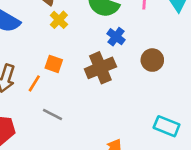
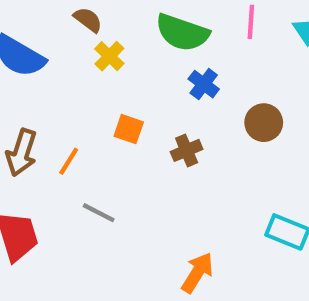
orange square: (54, 64) -> (129, 129), moved
brown cross: (100, 68) -> (187, 150), moved, size x0.6

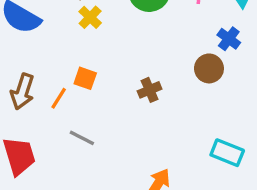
blue cross: (204, 84) -> (229, 39), moved
orange square: (129, 129) -> (85, 78), moved

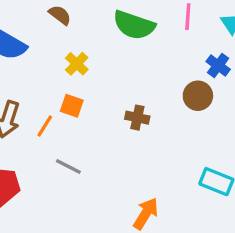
yellow cross: (90, 17) -> (77, 64), moved
brown cross: (150, 90) -> (137, 118), turned 35

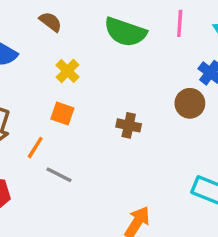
orange line: (45, 126) -> (35, 148), moved

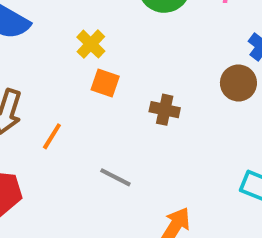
orange square: (62, 114) -> (105, 83), moved
gray line: (59, 175) -> (115, 177), moved

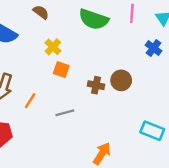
brown circle: (238, 83) -> (121, 80), moved
gray line: (115, 177) -> (65, 113), moved, turned -42

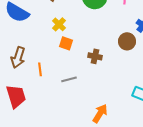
brown circle: (121, 80) -> (127, 41), moved
orange line: (30, 101) -> (40, 69), turned -40

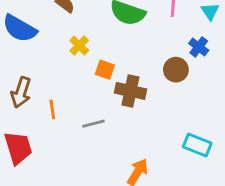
orange square: (66, 43) -> (105, 70), moved
brown cross: (95, 56) -> (130, 91), size x1.5

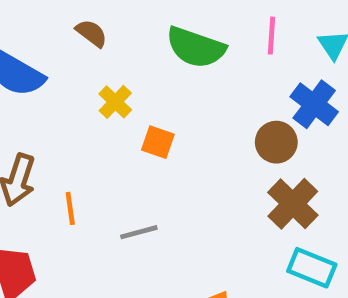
blue cross: (199, 47) -> (314, 104), size x1.4
brown cross: (130, 91) -> (293, 204), moved, turned 32

